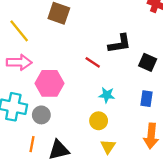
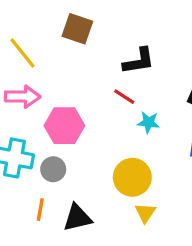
black L-shape: (120, 44) -> (139, 61), moved
cyan star: (107, 95) -> (148, 122), moved
yellow circle: (99, 121) -> (132, 177), size x1.5

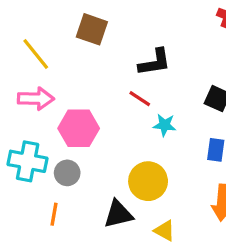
yellow triangle: (145, 213) -> (165, 231), moved, turned -35
black triangle: (77, 218) -> (118, 214), moved

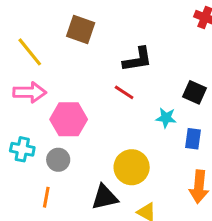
cyan star: (165, 125) -> (166, 118), moved
cyan cross: (28, 161) -> (22, 149), size x0.7

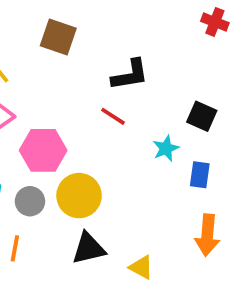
cyan star: (166, 118) -> (166, 148), turned -30
yellow circle: (132, 167) -> (79, 196), moved

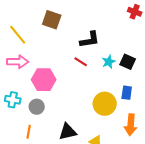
cyan star: (166, 148) -> (109, 62), moved
yellow circle: (79, 196) -> (105, 104), moved

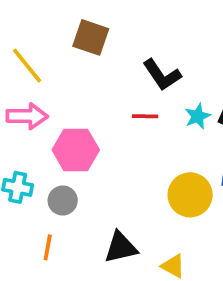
black L-shape: (90, 40) -> (162, 75), turned 65
red line: (81, 62) -> (145, 116), turned -32

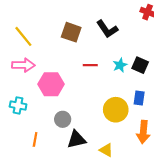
brown square: (91, 37) -> (71, 32), moved
black L-shape: (162, 75) -> (107, 29), moved
gray circle: (63, 201) -> (63, 119), moved

